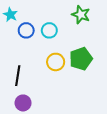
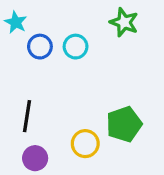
green pentagon: (81, 59) -> (124, 124), moved
yellow circle: (56, 62) -> (85, 144), moved

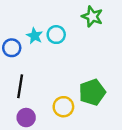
cyan star: (16, 22) -> (35, 36), moved
blue circle: (40, 47) -> (12, 48), moved

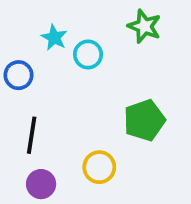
cyan star: (35, 36) -> (54, 38), moved
green pentagon: (92, 92) -> (144, 120), moved

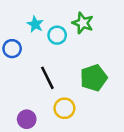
green star: (144, 26) -> (83, 23), moved
black line: (32, 135) -> (47, 78), moved, turned -35

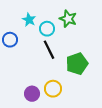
black line: (47, 78) -> (49, 50), moved
purple circle: (27, 119) -> (32, 94), moved

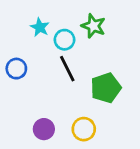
blue circle: (10, 40) -> (16, 69), moved
yellow circle: (53, 89) -> (84, 129), moved

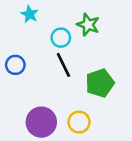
cyan star: (40, 27) -> (30, 14), moved
purple circle: (44, 129) -> (41, 122), size x1.5

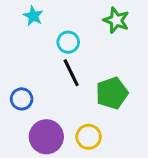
green star: (88, 25) -> (116, 20), moved
blue circle: (15, 65) -> (22, 99), moved

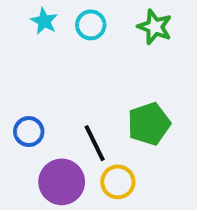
cyan circle: (68, 42) -> (91, 25), moved
black line: (71, 73) -> (95, 143), moved

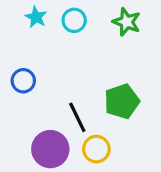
blue circle: (29, 132) -> (23, 81), moved

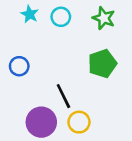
green pentagon: (122, 101) -> (102, 64), moved

